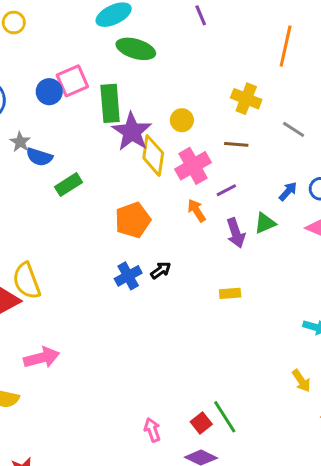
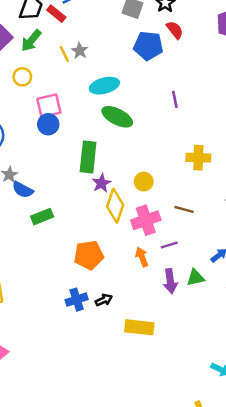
pink square: (72, 81) -> (49, 106), moved
blue circle: (49, 92) -> (48, 124), moved
yellow cross: (246, 99) -> (198, 158), moved, turned -30
purple star: (132, 132) -> (101, 183), size x0.6
yellow rectangle: (230, 293) -> (139, 327), moved, size x1.6

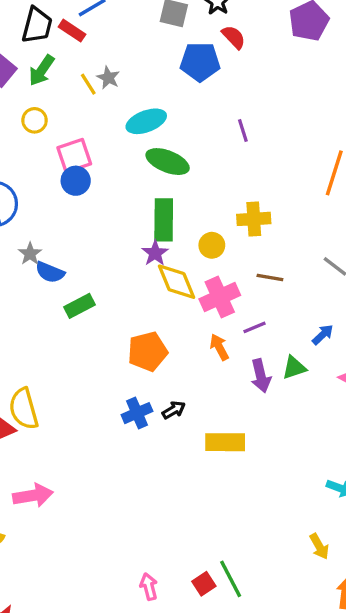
green rectangle: (88, 157) -> (164, 220), moved
yellow cross: (198, 158) -> (254, 219), moved
yellow diamond: (115, 206) -> (177, 282), turned -36

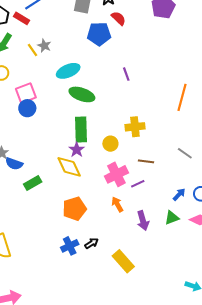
yellow diamond: (177, 282) -> (69, 167), moved
purple line: (254, 327) -> (138, 184), moved
green triangle: (294, 368) -> (172, 218), moved
yellow rectangle: (225, 442) -> (123, 261), turned 50

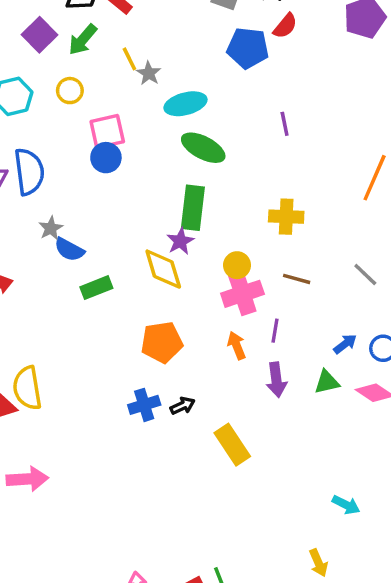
red semicircle: (119, 18) -> (285, 26), turned 77
gray star: (44, 46) -> (149, 73), moved
yellow circle: (110, 144) -> (237, 265), moved
purple line: (138, 184) -> (275, 331), moved, turned -64

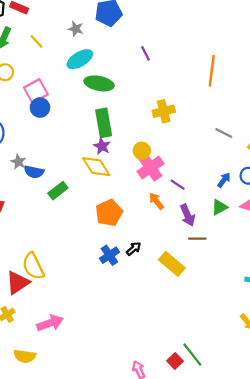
gray star: (149, 73) -> (76, 29), moved
brown line: (297, 279) -> (197, 239), moved
purple line: (275, 331) -> (178, 185), turned -49

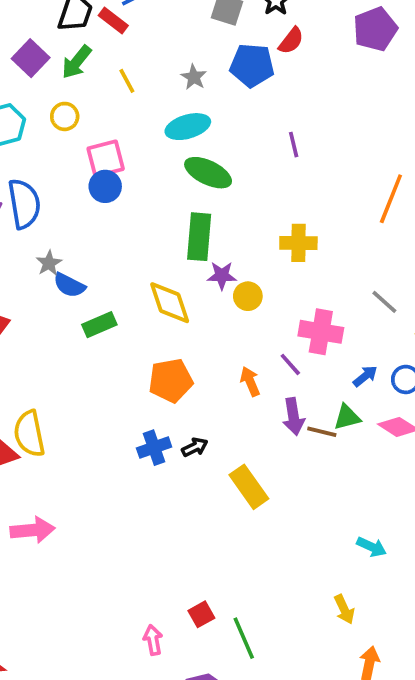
purple star: (102, 146) -> (222, 276), moved, turned 30
pink cross: (150, 168) -> (321, 332), moved, turned 30
brown line: (197, 239) -> (322, 432), moved
red square: (175, 361) -> (201, 614), moved

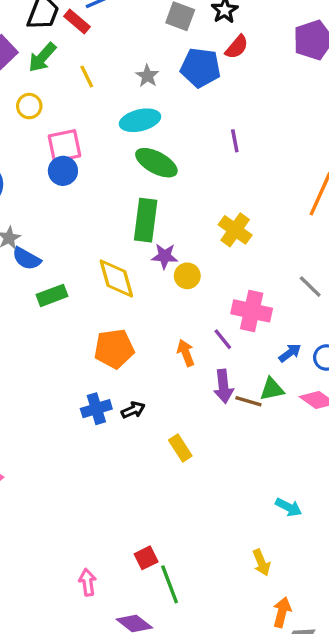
yellow cross: (298, 243) -> (235, 230), turned 32
yellow rectangle: (249, 487) -> (180, 448), size x0.7
red square: (201, 614) -> (146, 558), moved

